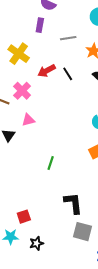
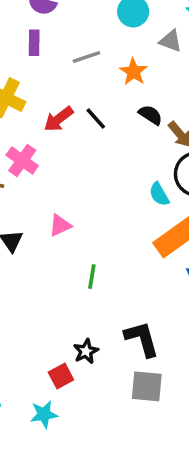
pink triangle: (28, 120) -> (60, 225), moved
gray square: (83, 232) -> (147, 386), moved
black star: (36, 243) -> (86, 351), moved

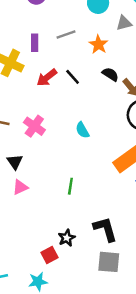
gray triangle: (170, 41) -> (124, 23), turned -35
purple rectangle: (34, 43) -> (35, 43), moved
pink cross: (22, 160) -> (34, 126), moved
cyan semicircle: (159, 194) -> (82, 130), moved
pink triangle: (60, 225) -> (20, 187), moved

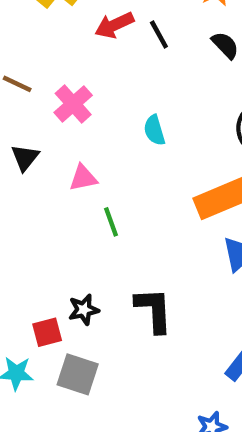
green line: (70, 186) -> (111, 222), turned -42
pink triangle: (20, 187) -> (83, 178), moved
gray square: (109, 262) -> (78, 374), moved

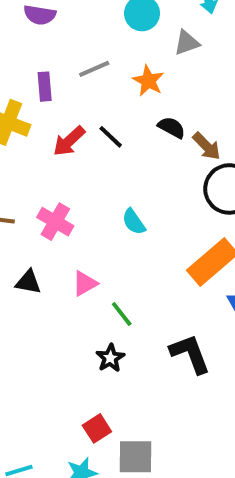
black triangle: (25, 158) -> (28, 282), turned -40
black star: (84, 310) -> (110, 358), moved
black L-shape: (154, 310) -> (190, 354), moved

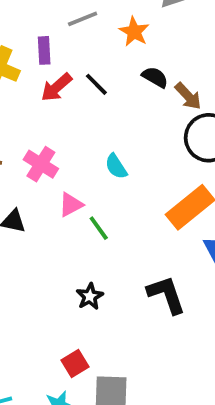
purple rectangle: (45, 87) -> (44, 50), moved
pink triangle: (85, 283) -> (71, 205), moved
green line: (122, 314) -> (99, 228), moved

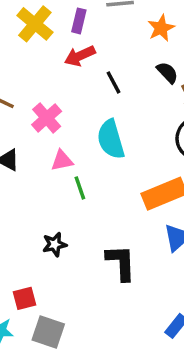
black line: (96, 84) -> (114, 82), moved
cyan semicircle: (116, 166) -> (111, 139), size x1.6

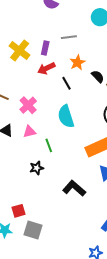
orange star: (161, 28) -> (77, 63), moved
pink triangle: (62, 161) -> (29, 132), moved
black star: (55, 244) -> (37, 168), moved
black L-shape: (121, 263) -> (74, 188), turned -45

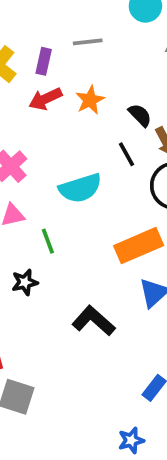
orange star: (77, 63) -> (90, 100), moved
black line: (66, 83) -> (126, 154), moved
cyan semicircle: (66, 116) -> (80, 188), turned -90

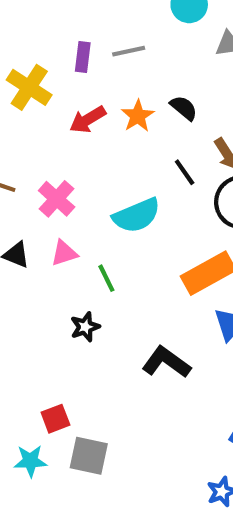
purple rectangle: (44, 61) -> (83, 57), moved
black semicircle: (140, 115) -> (184, 108), moved

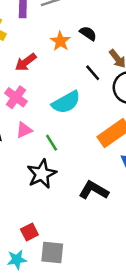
red arrow: (88, 120) -> (26, 62), moved
black star: (85, 327) -> (42, 174), size x1.6

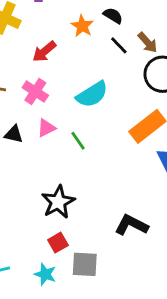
black line: (93, 73) -> (119, 45), moved
black star: (42, 174) -> (58, 202), moved
black L-shape: (94, 190) -> (131, 225), moved
cyan star: (17, 260) -> (45, 274), turned 30

